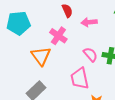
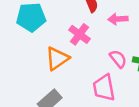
orange triangle: (41, 56) -> (57, 58), turned 30

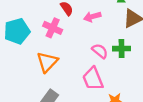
pink cross: (79, 34) -> (53, 28), moved

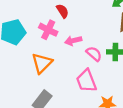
pink arrow: (92, 17) -> (73, 41), moved

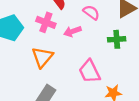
pink semicircle: (94, 54) -> (91, 12), moved

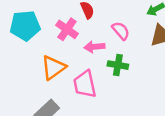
green cross: (117, 39) -> (118, 65), moved
pink trapezoid: (90, 71) -> (85, 84), moved

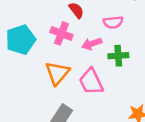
pink semicircle: (121, 31) -> (113, 22), turned 138

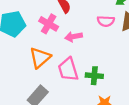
pink semicircle: (113, 22) -> (106, 21), moved
green cross: (118, 56) -> (94, 76), moved

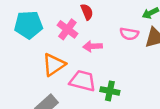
pink trapezoid: (68, 69) -> (83, 81), turned 115

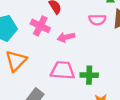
orange triangle: (54, 65) -> (16, 61), moved

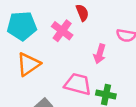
pink arrow: (66, 37) -> (100, 54), moved, turned -70

